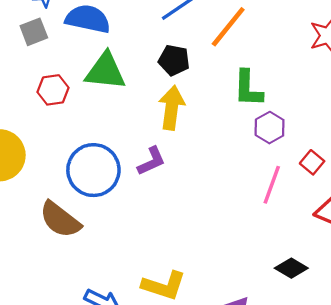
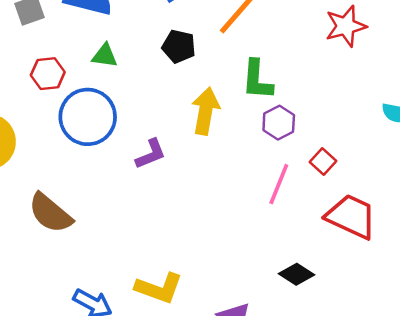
green triangle: (105, 71) -> (105, 56), size x0.6
yellow arrow: (172, 108) -> (205, 111), moved
blue circle: (93, 170) -> (88, 117), moved

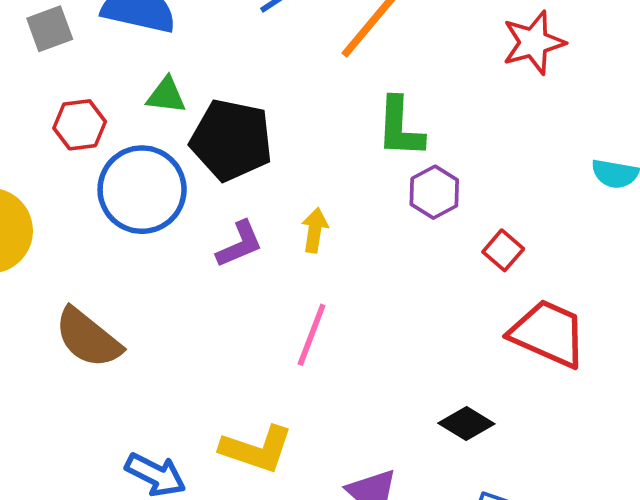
black pentagon: (179, 46) -> (231, 140), moved, size x1.6
yellow arrow: (205, 111) -> (315, 230), moved, size x0.6
pink line: (279, 184) -> (312, 335), moved

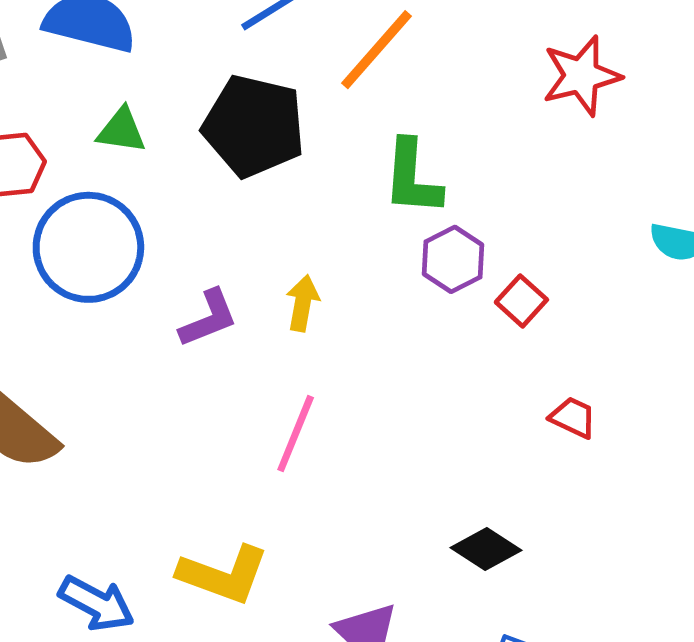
black pentagon: (231, 140) -> (254, 126), moved
red square: (503, 250) -> (521, 301), moved
red trapezoid: (548, 333) -> (573, 417), moved, size x0.5

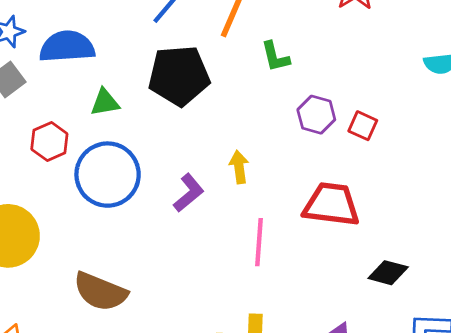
green L-shape: (412, 178) -> (275, 57), moved, size x0.7
red trapezoid: (573, 417) -> (331, 205), moved, size x2.0

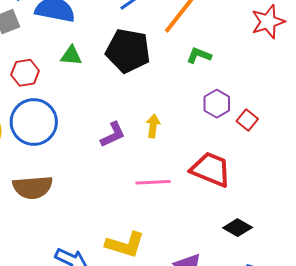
green L-shape: (275, 57) -> (199, 55), turned 110
blue circle: (108, 175) -> (34, 122), moved
pink line: (259, 242) -> (153, 182), turned 68
brown semicircle: (100, 292) -> (33, 187), turned -42

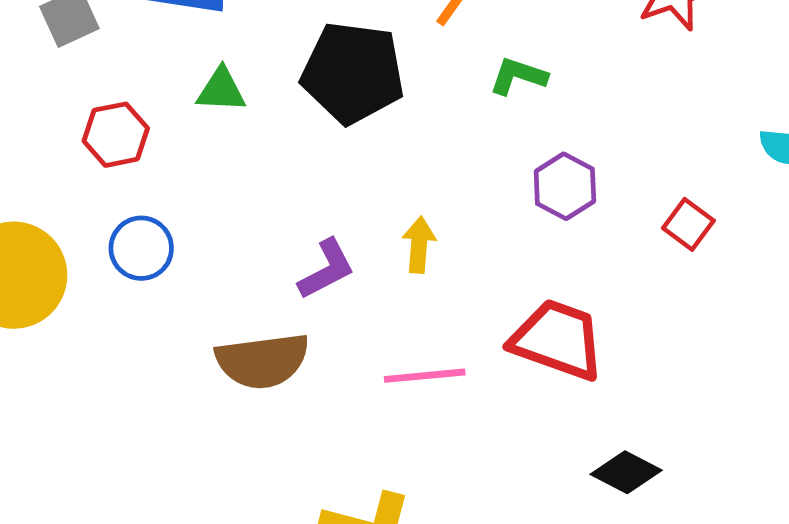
red square: (247, 120) -> (688, 224), moved
blue circle: (34, 122) -> (141, 248), size x0.6
brown semicircle: (33, 187) -> (262, 361), moved

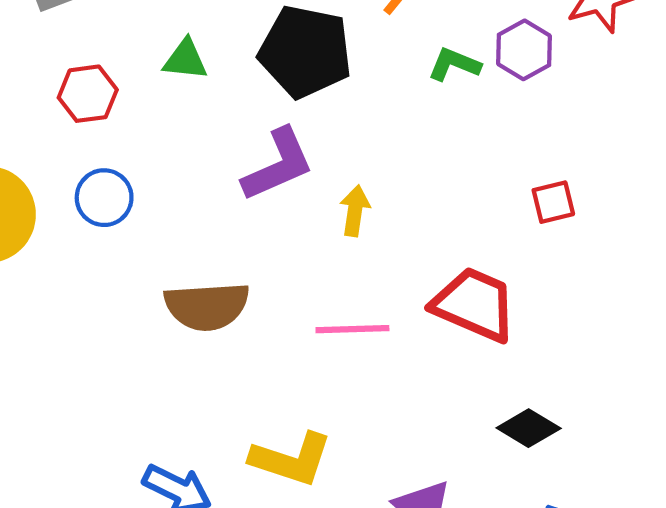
purple hexagon: (565, 186) -> (524, 50), moved
red square: (688, 224) -> (553, 202), moved, turned 36
purple L-shape: (326, 269) -> (278, 165), moved, size x1.4

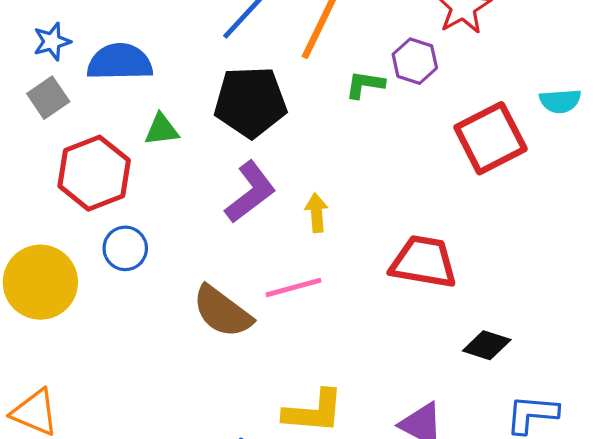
red hexagon: (88, 94) -> (94, 173), size x1.6
red square: (553, 202) -> (490, 138), moved, size x2.0
brown semicircle: (207, 306) -> (222, 312), turned 54
pink line: (352, 329) -> (293, 287), moved

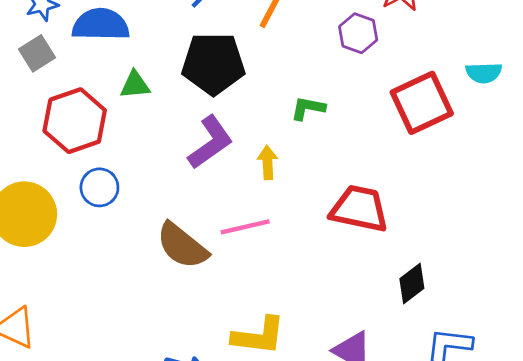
green L-shape: (365, 85) -> (308, 108), moved
black diamond: (487, 345) -> (412, 283), turned -57

